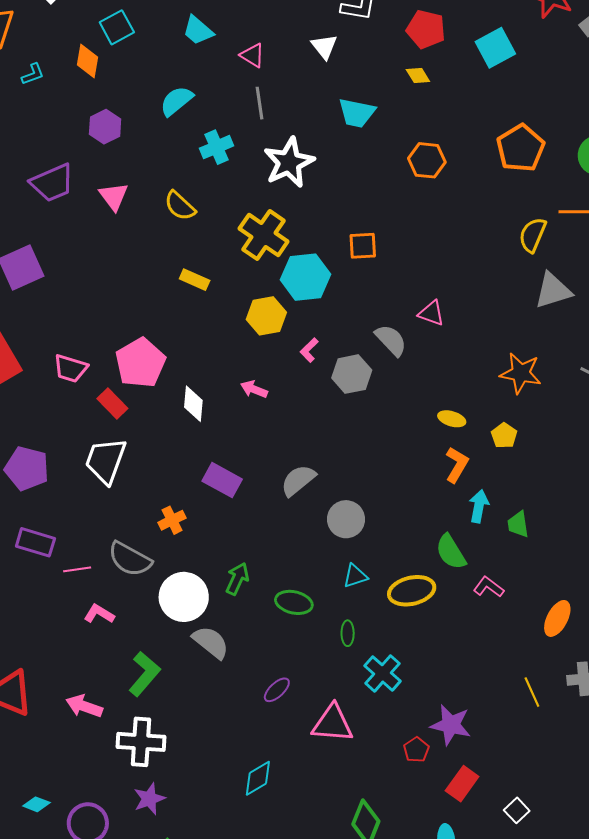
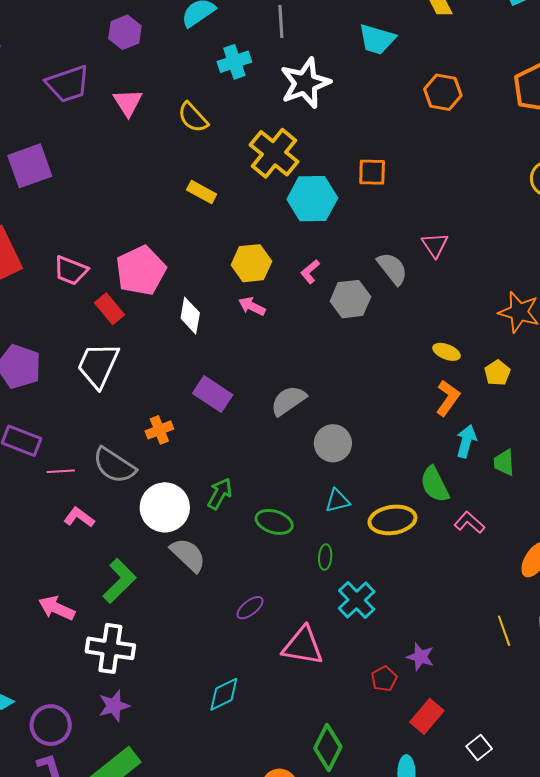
pink triangle: (431, 313) -> (435, 245), turned 32
yellow hexagon: (266, 316) -> (251, 263), moved
purple star: (451, 725) -> (420, 657), size x0.7

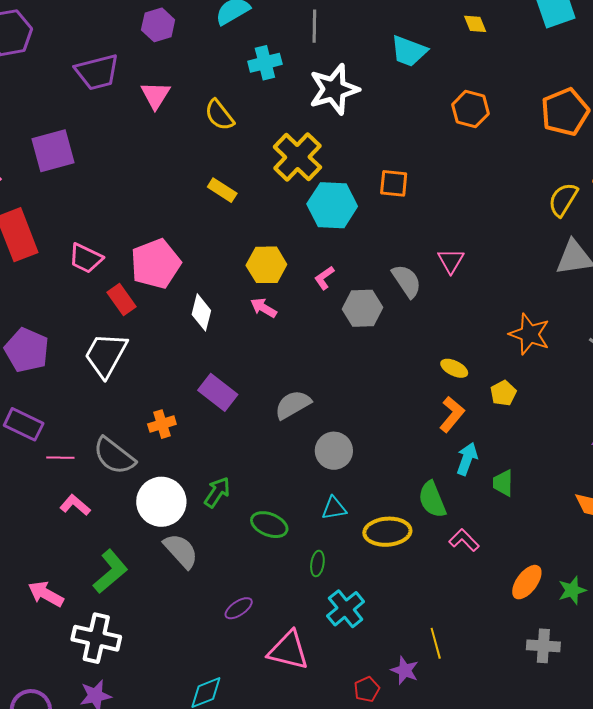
yellow line: (504, 631) -> (436, 643), moved

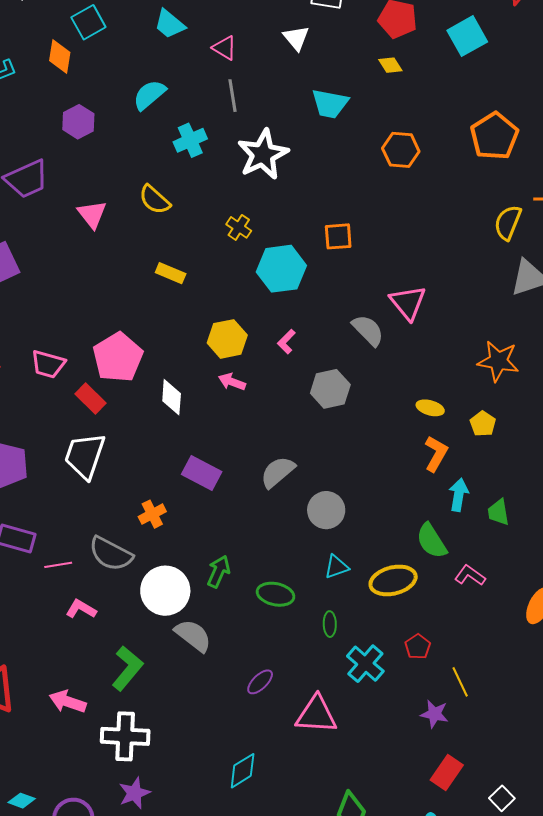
pink triangle: (155, 95) -> (92, 214), moved
yellow cross: (297, 157) -> (239, 227), size x0.5
pink triangle: (451, 261) -> (408, 303), size x1.4
gray hexagon: (362, 308) -> (330, 389), moved
red pentagon: (367, 689) -> (418, 647), moved

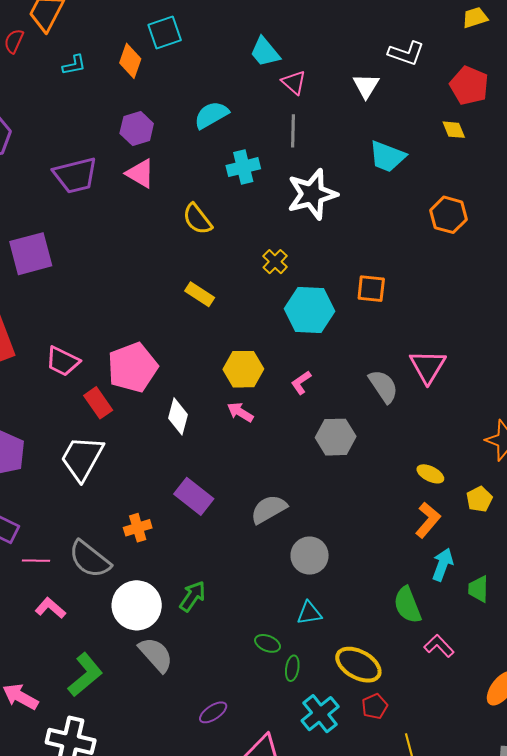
cyan trapezoid: (170, 24) -> (265, 52), moved
pink triangle: (92, 214) -> (140, 173), moved, turned -32
yellow ellipse: (393, 580) -> (358, 665), moved, turned 33
green ellipse: (276, 594) -> (268, 643), moved, size x0.7

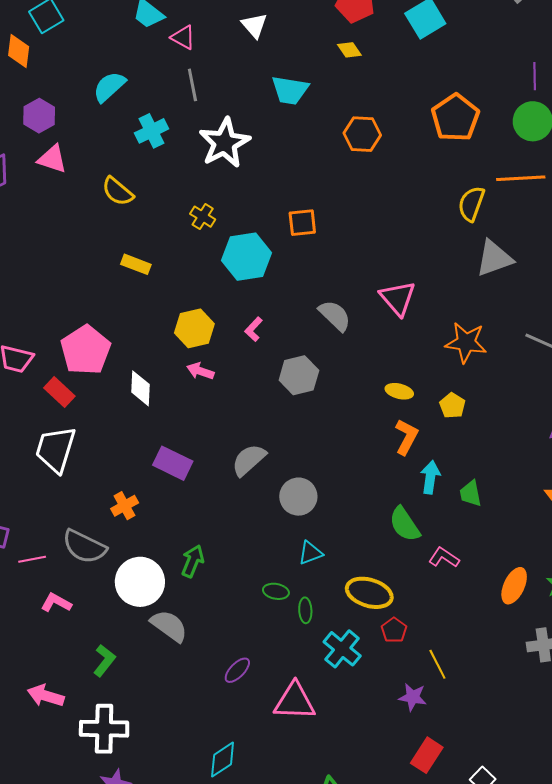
pink triangle: (428, 366) -> (398, 298), moved
green L-shape: (85, 675) -> (104, 660), size x0.7

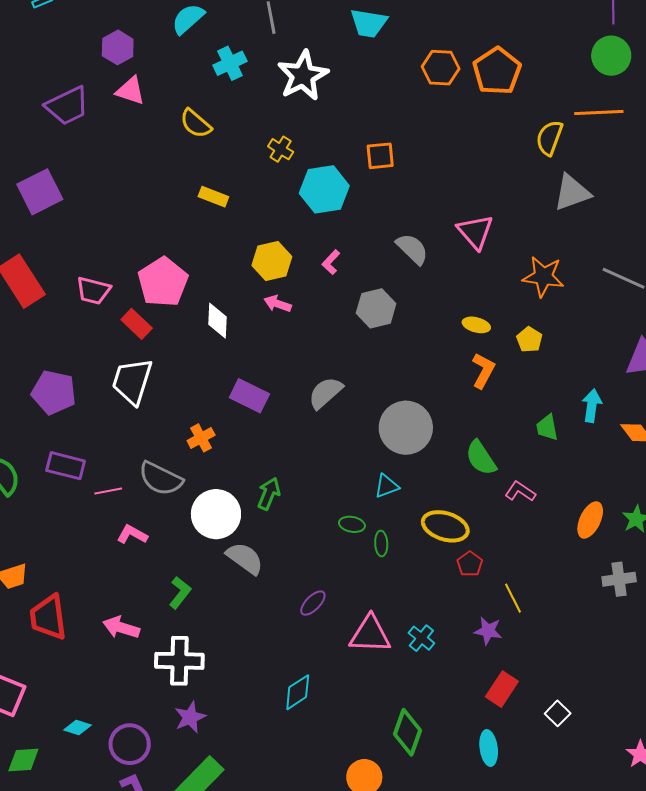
orange pentagon: (455, 118) -> (497, 71), moved
cyan arrow: (430, 477) -> (592, 406), moved
gray circle: (298, 497) -> (406, 428), moved, size x1.4
cyan cross: (342, 649) -> (421, 638), moved, size x0.7

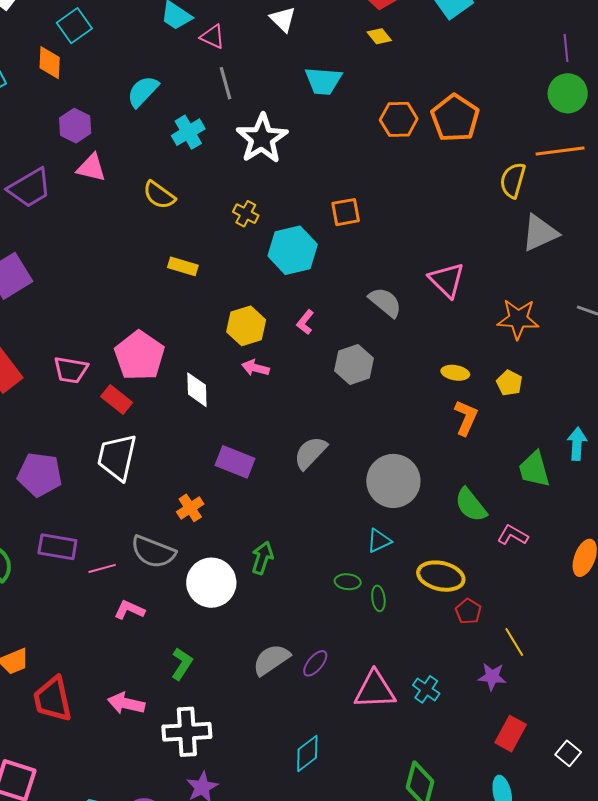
green trapezoid: (547, 428) -> (534, 469), size x1.4
gray semicircle: (245, 558) -> (271, 660), moved, turned -66

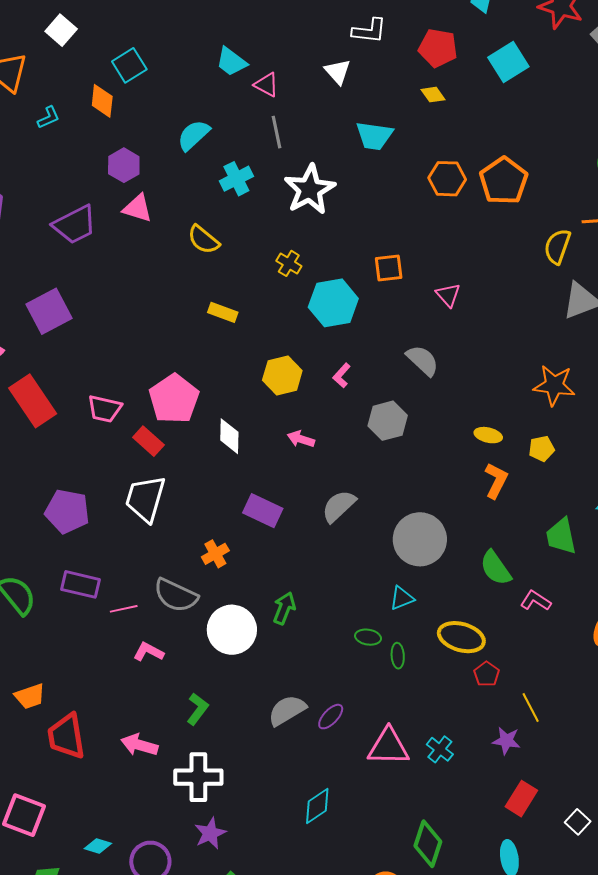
pink triangle: (447, 280) -> (448, 295), moved, size x0.7
pink arrow: (255, 368) -> (301, 439), moved
yellow pentagon: (509, 383) -> (542, 449), turned 30

